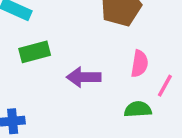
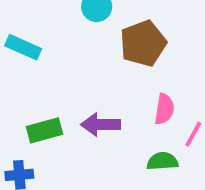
green rectangle: (35, 52) -> (44, 130), moved

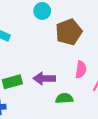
green semicircle: (162, 161) -> (64, 98), moved

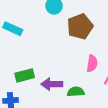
purple arrow: (44, 78) -> (52, 84), moved

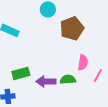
green semicircle: (76, 92) -> (68, 79), moved

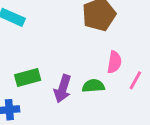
purple arrow: (46, 81) -> (63, 89), turned -72

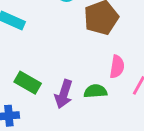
green rectangle: (28, 77) -> (28, 83), turned 45

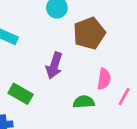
purple arrow: (64, 94) -> (54, 66), moved

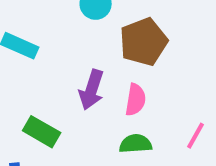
pink semicircle: (104, 79) -> (136, 100), moved

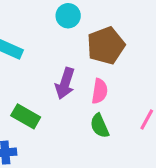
green semicircle: (136, 144) -> (100, 126), turned -110

